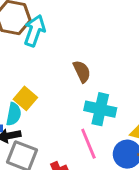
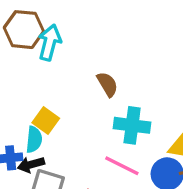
pink line: (88, 144) -> (122, 166), turned -36

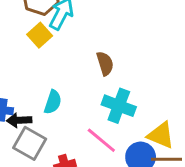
yellow square: (46, 120) -> (40, 35), moved
cyan semicircle: (34, 140) -> (53, 102), moved

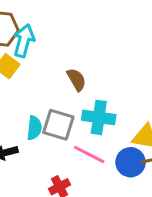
gray square: (30, 143) -> (58, 125), moved

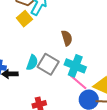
pink line: (89, 154) -> (78, 81), moved

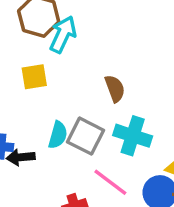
yellow square: (24, 19) -> (34, 77), moved, turned 35
pink line: (78, 81) -> (110, 182), moved

